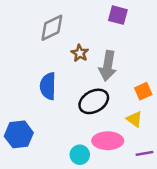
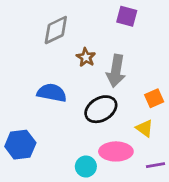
blue semicircle: (48, 86) -> (52, 93), turned 100

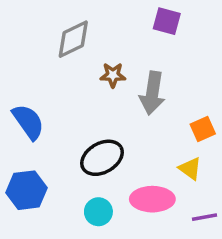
brown star: (86, 57) -> (113, 75), turned -30
blue semicircle: (52, 93) -> (28, 122), moved, turned 44
black ellipse: (101, 109) -> (102, 158), moved
cyan circle: (86, 167) -> (98, 212), moved

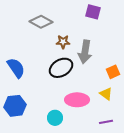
gray diamond: (73, 39) -> (41, 22), turned 55
black ellipse: (102, 158) -> (61, 68), moved
pink ellipse: (152, 199) -> (77, 100), moved
purple line: (205, 217) -> (106, 122), moved

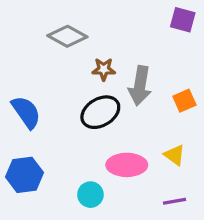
purple square: (93, 12) -> (183, 20), moved
orange square: (113, 72) -> (184, 101), moved

